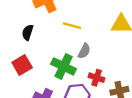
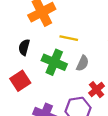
green cross: (64, 66) -> (54, 62), moved
red cross: (97, 78) -> (97, 90), turned 35

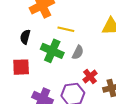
red square: (20, 81) -> (21, 67), turned 30

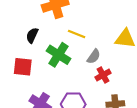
gray semicircle: (78, 52) -> (94, 56), moved
red cross: (90, 77) -> (103, 75), moved

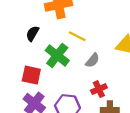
red square: (23, 67) -> (31, 75), moved
red cross: (103, 75) -> (99, 89), moved

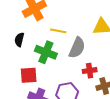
gray semicircle: (92, 60) -> (77, 48), size x1.5
red cross: (99, 89) -> (90, 71), turned 32

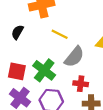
green cross: (46, 52) -> (44, 70), moved

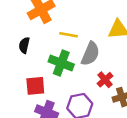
green cross: (44, 70) -> (61, 63), moved
red cross: (81, 84) -> (105, 80), turned -32

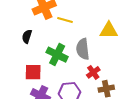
yellow line: (69, 35) -> (65, 20), moved
gray semicircle: (90, 54) -> (83, 49), turned 145

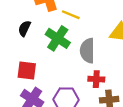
green cross: (57, 55) -> (58, 38), moved
red cross: (93, 72) -> (96, 79), turned 32

